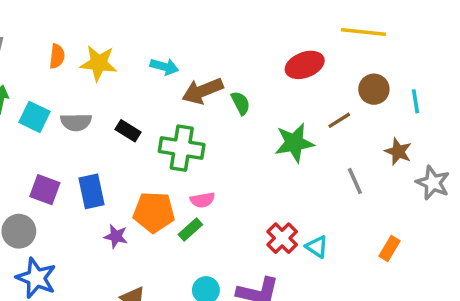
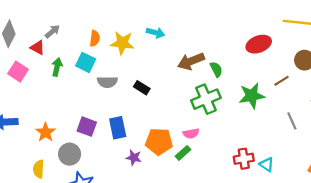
cyan arrow: (164, 67) -> (156, 33), moved
cyan square: (34, 117) -> (86, 62), moved
green cross: (182, 148) -> (206, 99), moved, turned -32
red cross: (282, 238) -> (244, 159), turned 36

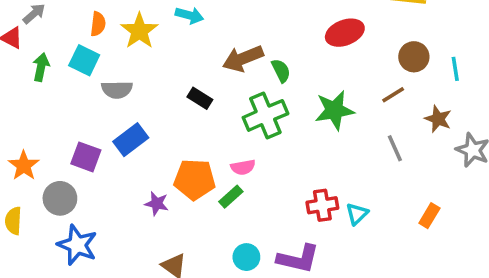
yellow star: (122, 43) -> (139, 31), turned 30
brown line: (282, 81) -> (393, 95), moved
black rectangle: (142, 88) -> (200, 98), moved
blue rectangle: (118, 128) -> (131, 140), moved, turned 65
cyan triangle: (267, 164) -> (357, 214), turned 42

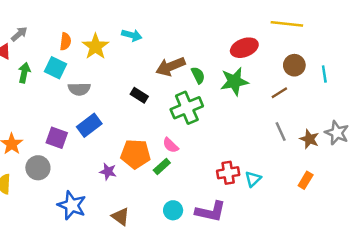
green star: (334, 110) -> (234, 81), moved
brown star: (438, 119) -> (309, 139), moved
pink semicircle: (243, 167) -> (171, 145), turned 54
blue star: (77, 245) -> (72, 205), moved

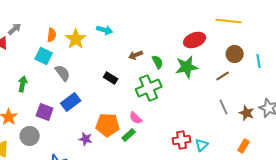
brown arrow: (171, 66) -> (136, 55), size x0.6
green arrow: (24, 73) -> (23, 84), moved
gray semicircle: (79, 89) -> (63, 73), turned -126

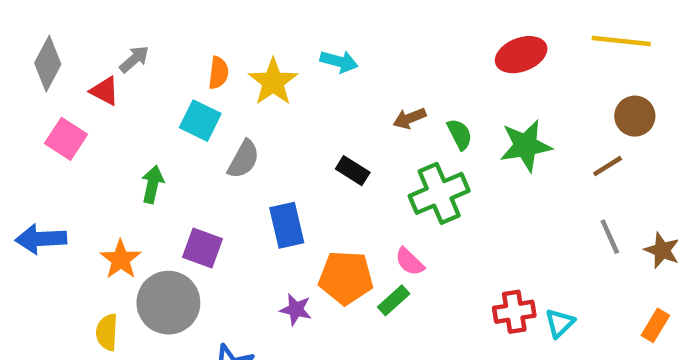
red ellipse: (195, 40) -> (521, 55), moved
gray semicircle: (63, 73) -> (243, 159), turned 66
blue rectangle: (71, 102) -> (287, 225), moved, turned -66
gray circle: (30, 136) -> (168, 303), size x1.4

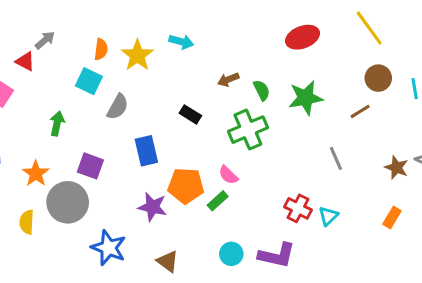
yellow line: (621, 41) -> (369, 28), turned 48
gray line: (610, 237) -> (336, 158), moved
purple star: (296, 309) -> (152, 207), size x1.4
red cross: (514, 312) -> (298, 208), turned 36

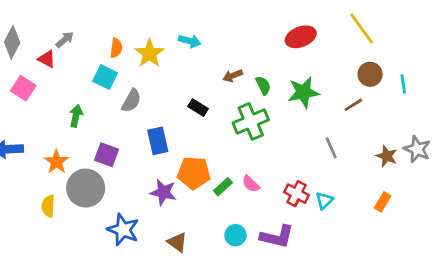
pink semicircle: (228, 175) -> (251, 184), moved

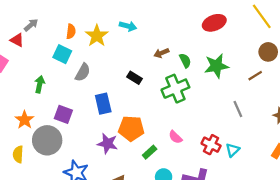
green rectangle: (223, 187) -> (150, 152), moved

